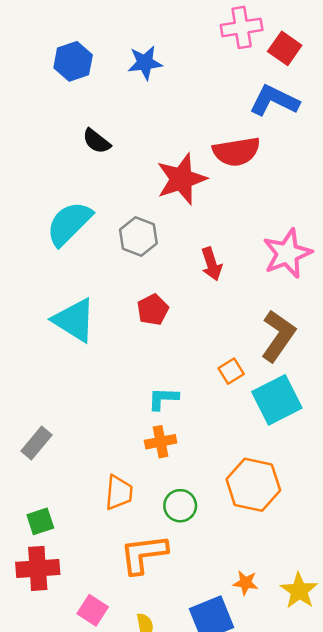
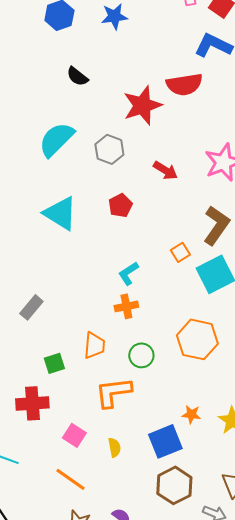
red arrow: (212, 264) -> (165, 170), turned -40
cyan L-shape: (163, 399) -> (128, 273), turned -35
green square: (40, 521) -> (54, 363), moved

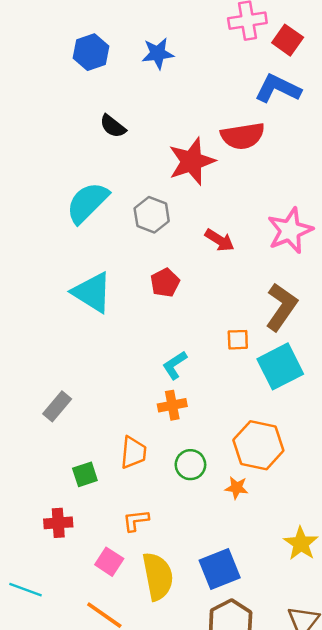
orange square: (180, 252) -> (238, 340), turned 30
orange L-shape: (113, 392) -> (136, 520), moved, size x0.6
red cross: (32, 403) -> (58, 523), size x0.7
orange star: (191, 414) -> (237, 488), moved
yellow semicircle: (114, 447) -> (158, 576), size x2.0

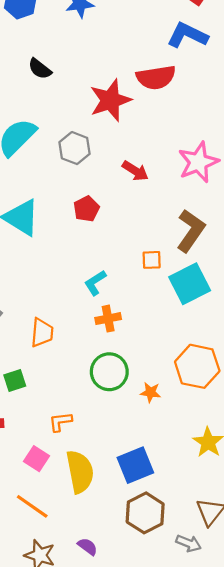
orange cross: (172, 405) -> (108, 319), moved
orange hexagon: (258, 445) -> (197, 366), moved
orange trapezoid: (133, 453) -> (42, 333), moved
green circle: (190, 465) -> (109, 372), size x1.4

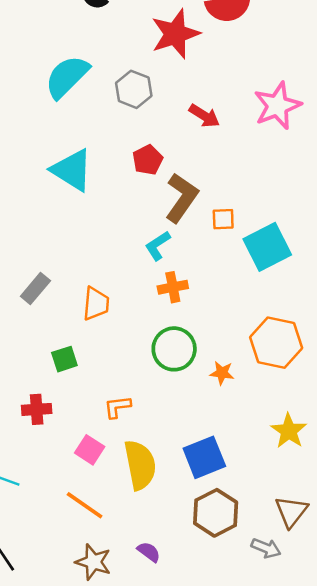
brown L-shape: (191, 231) -> (182, 198), moved

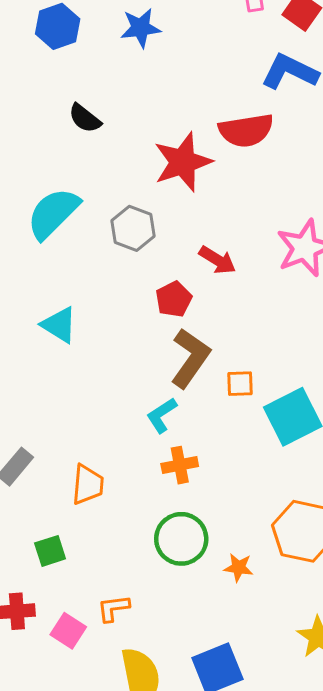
red pentagon: (148, 160) -> (174, 299), moved
cyan triangle: (72, 170) -> (59, 325), size x0.7
pink square: (90, 450) -> (68, 631), moved

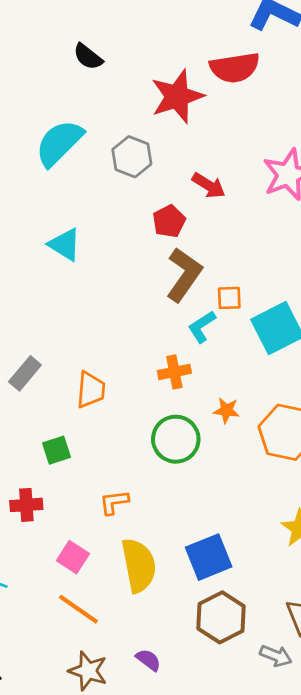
cyan L-shape: (162, 415) -> (202, 327), moved
orange star: (239, 568) -> (226, 410), moved
pink square: (68, 631) -> (73, 557), moved

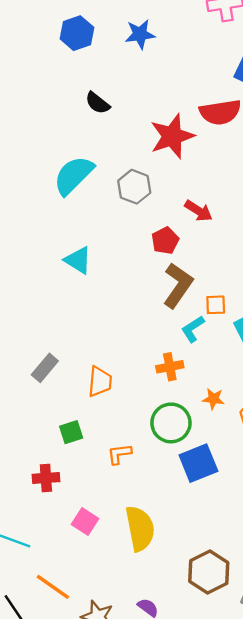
orange L-shape: (114, 502) -> (119, 454), moved
blue square: (209, 557) -> (198, 463), moved
orange line: (78, 609) -> (53, 587), moved

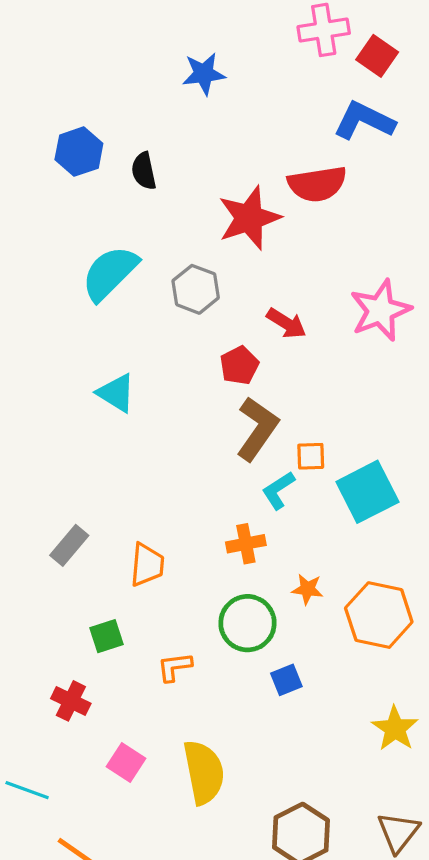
blue hexagon: (77, 33) -> (79, 152), moved
black semicircle: (98, 103) -> (144, 171), turned 40
blue square: (198, 463) -> (286, 680), size x0.6
red cross: (46, 478) -> (71, 701), turned 30

